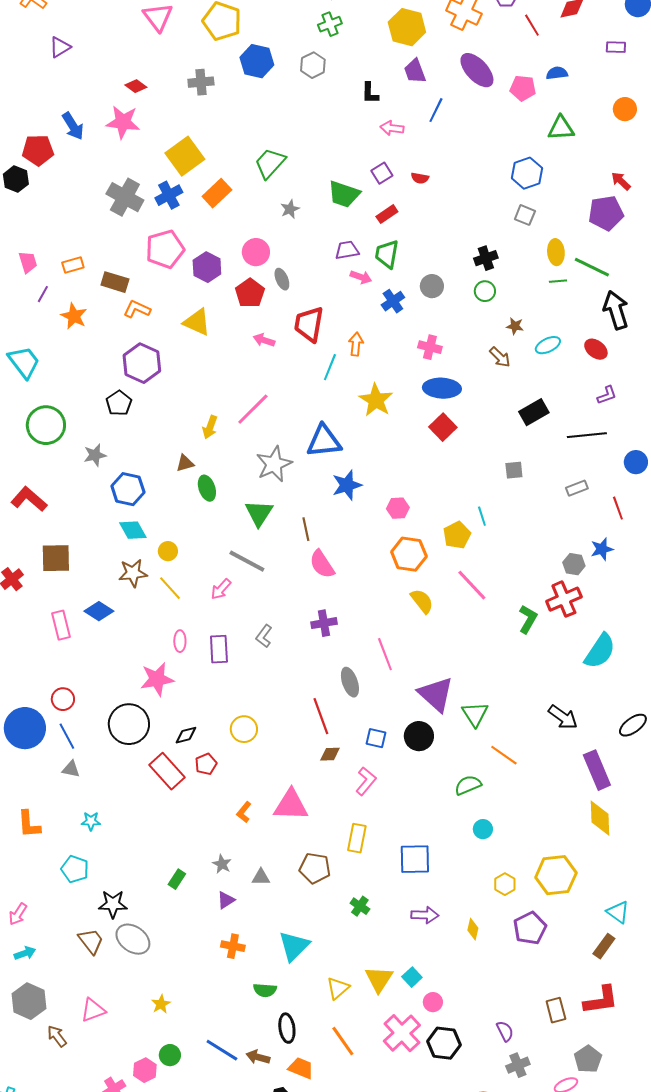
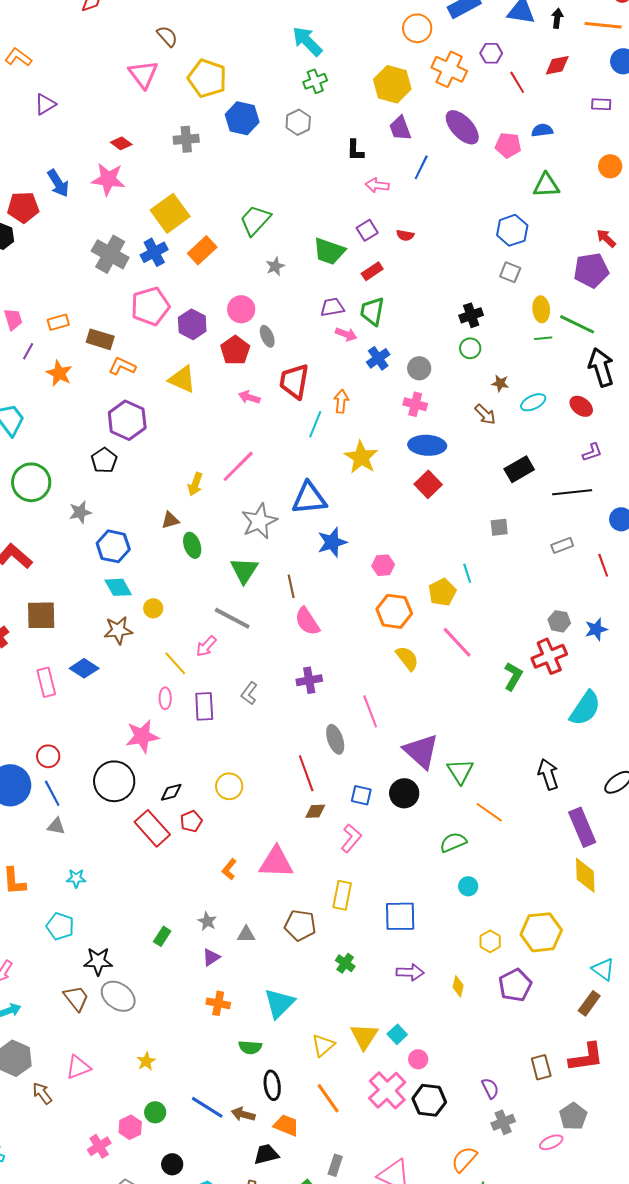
gray circle: (432, 286) -> (419, 368), moved
blue star: (602, 549) -> (596, 629), moved
yellow line: (170, 588) -> (175, 663), moved
black arrow: (563, 717) -> (548, 774), turned -144

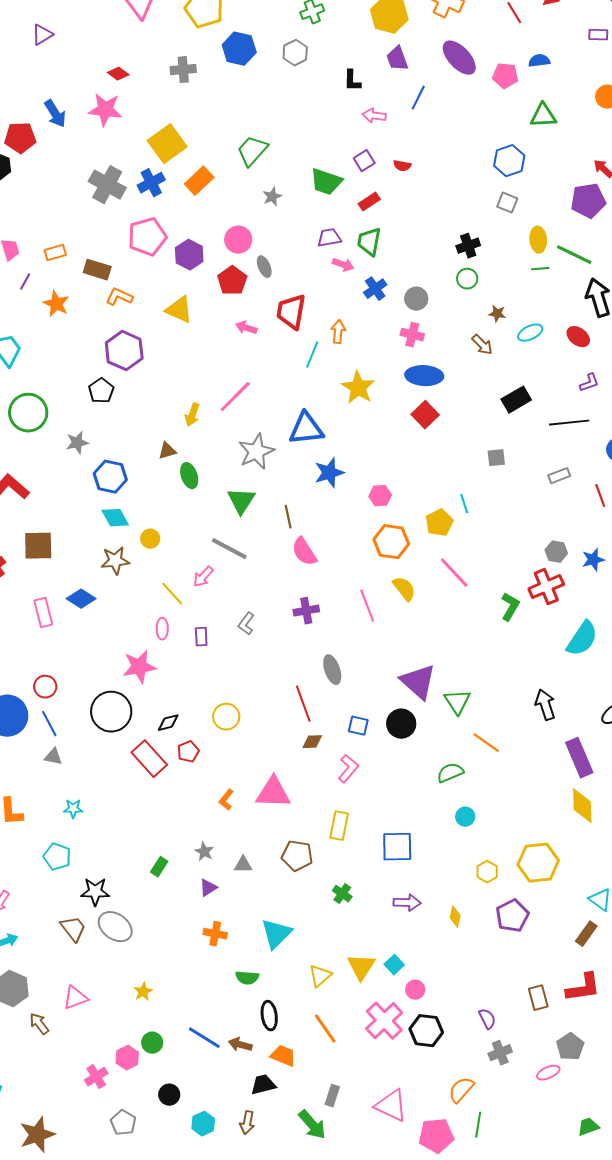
purple rectangle: (204, 706) -> (201, 637), size x0.7
pink line: (370, 711) -> (367, 606), moved

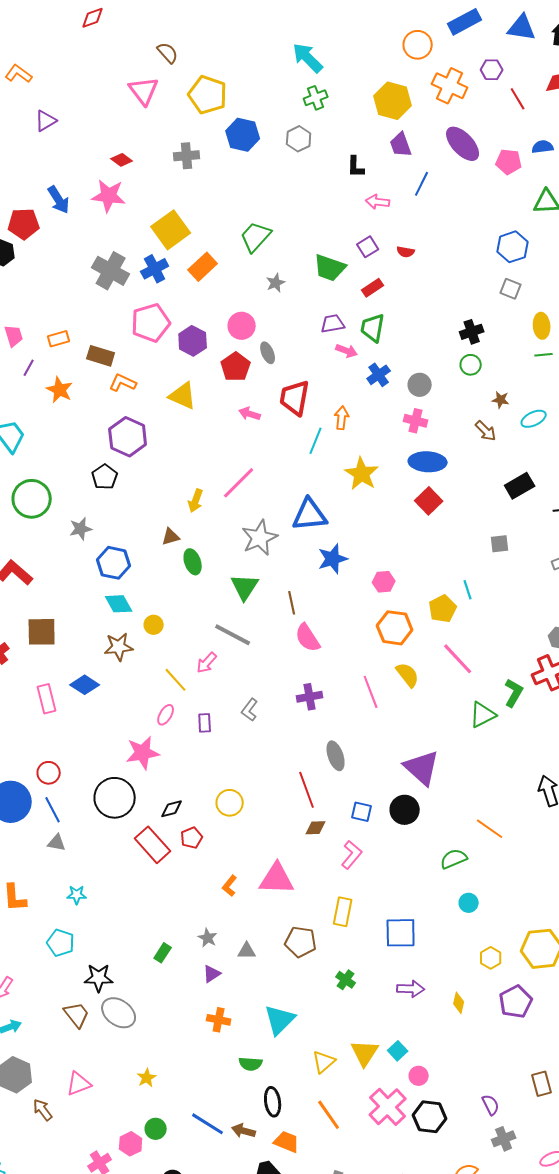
pink ellipse: (162, 629) -> (166, 715), turned 30
green triangle: (457, 702) -> (483, 715), moved, turned 36

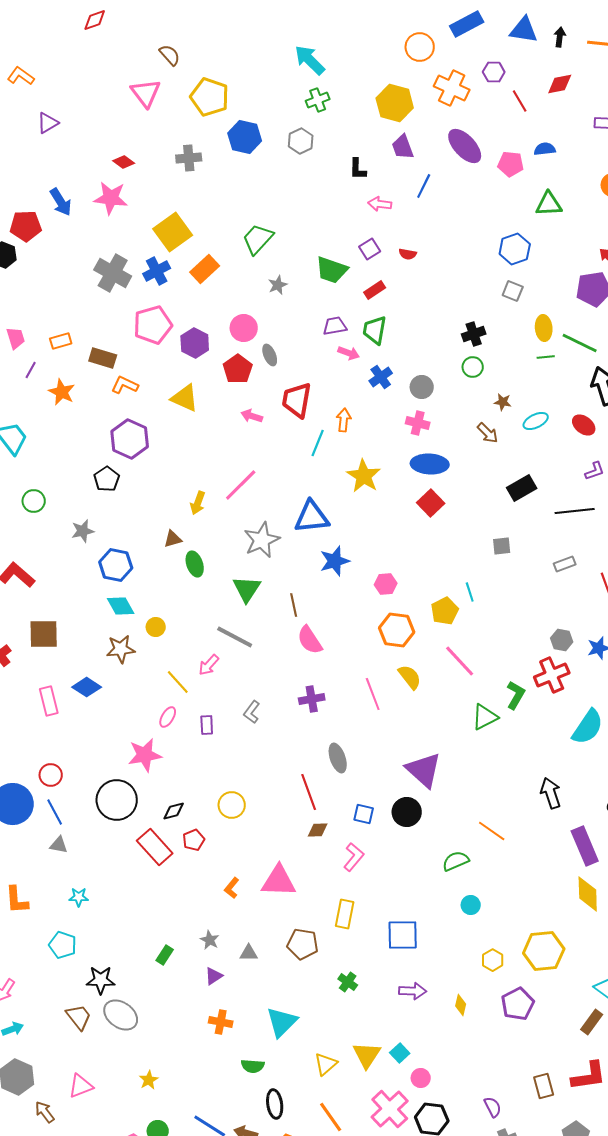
green circle: (32, 499) -> (34, 501), size x0.6

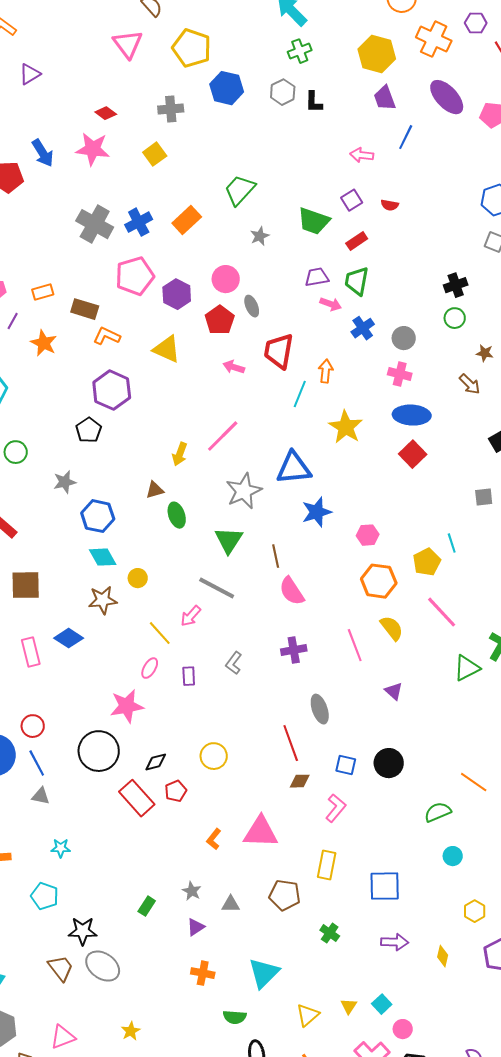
black L-shape: (358, 169) -> (314, 102), moved
yellow square: (173, 232) -> (155, 154), moved, size x0.6
purple triangle: (424, 770) -> (394, 691), moved, size x0.5
yellow triangle: (367, 1055) -> (349, 1006), size x0.6

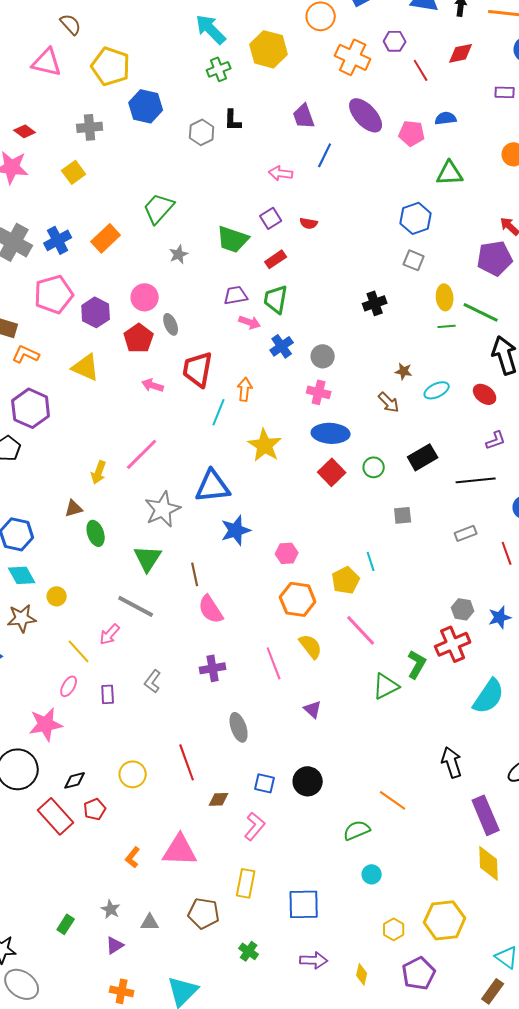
pink triangle: (128, 44) -> (47, 62), turned -40
yellow hexagon: (377, 54) -> (269, 49), moved
gray hexagon: (283, 92) -> (202, 132), moved
green circle: (455, 318) -> (374, 467), moved
red line: (291, 743) -> (187, 762), moved

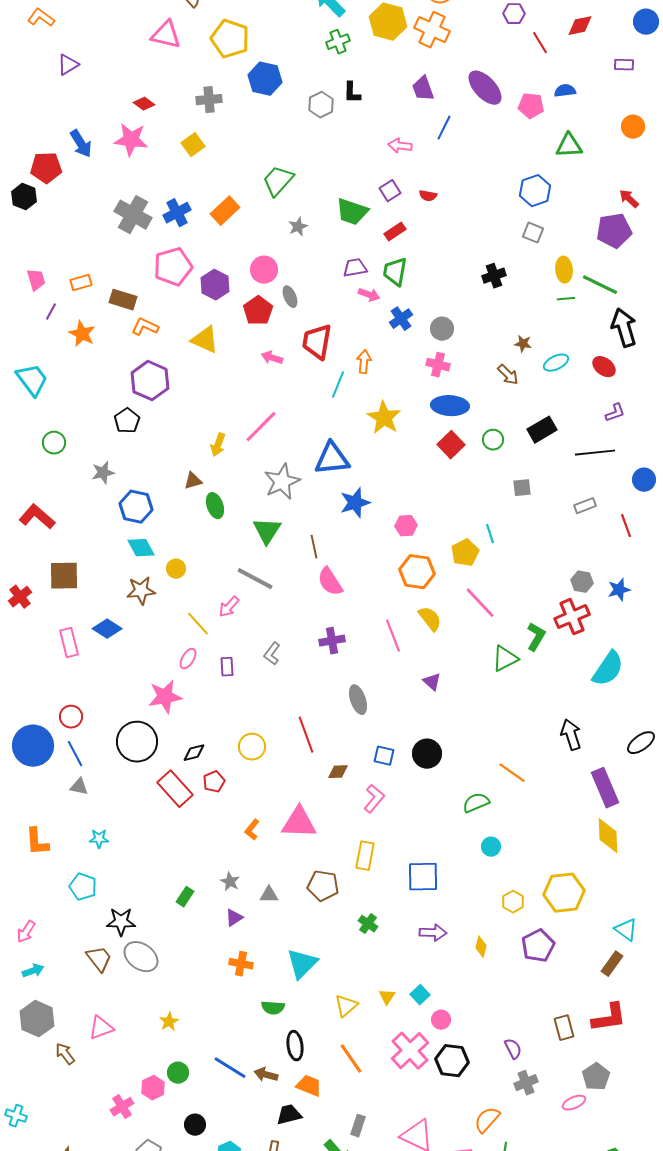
orange cross: (353, 57) -> (432, 30), moved

